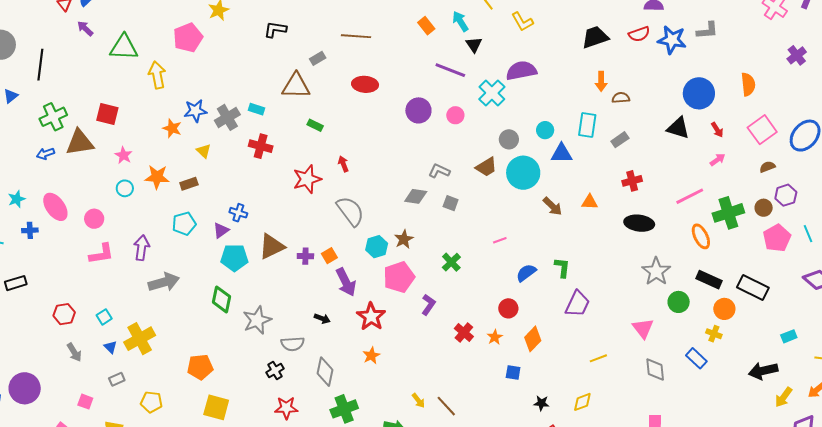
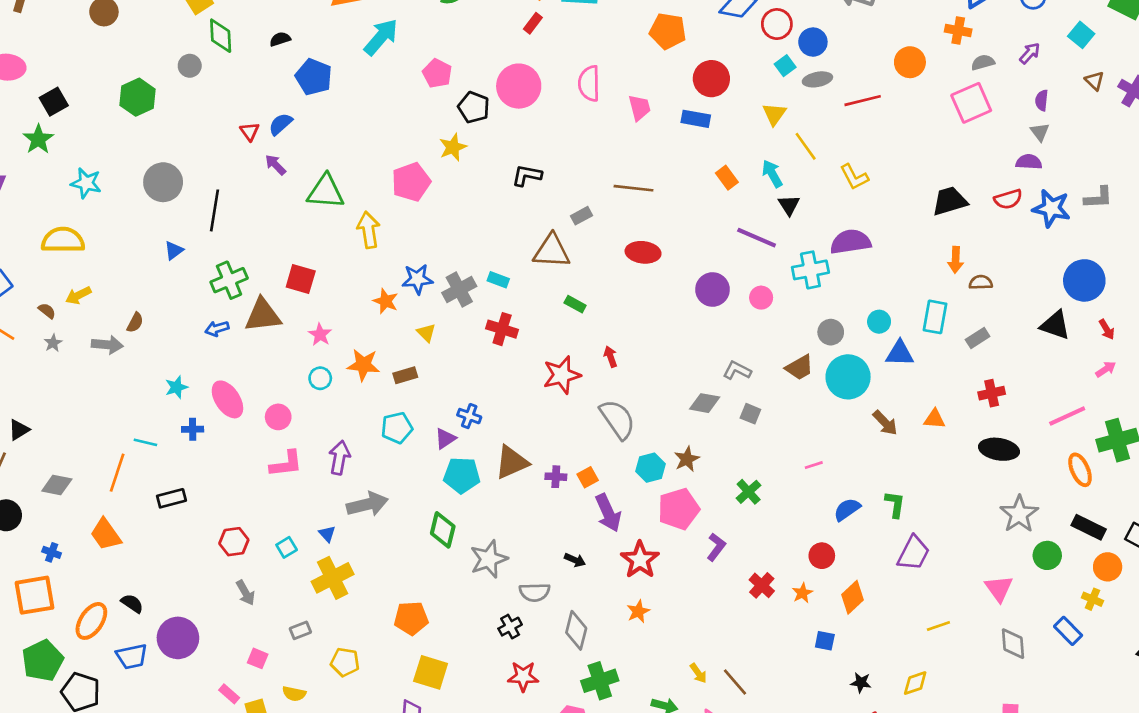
cyan cross: (492, 93) -> (810, 270), turned 32
blue triangle: (110, 347) -> (327, 534), moved

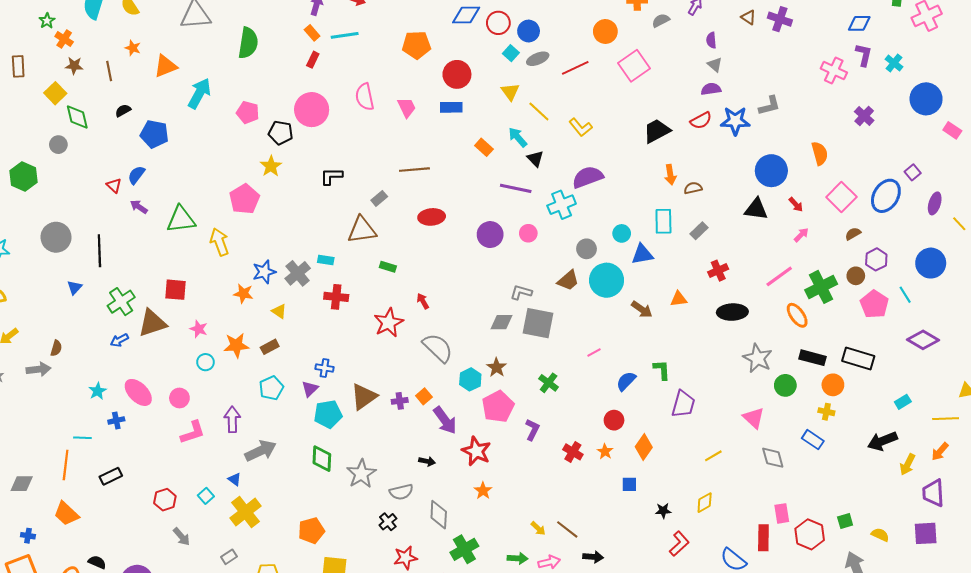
pink square: (971, 103) -> (634, 66), moved
gray square: (750, 414) -> (538, 323), size x2.0

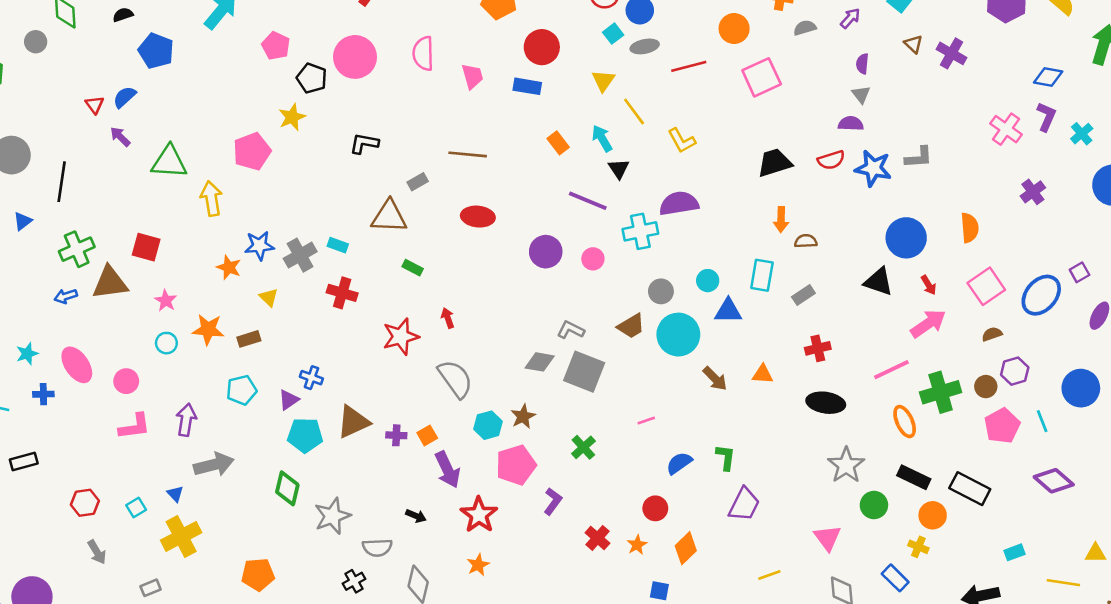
pink arrow: (801, 235) -> (928, 324), size x1.8

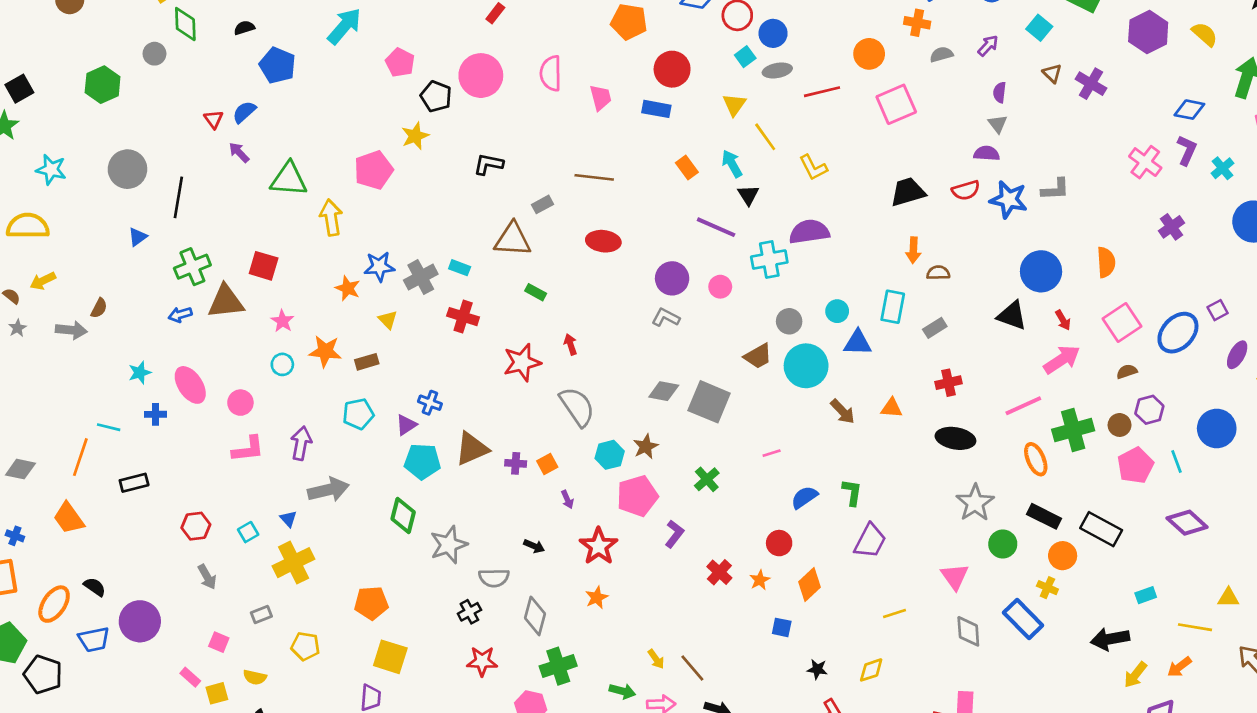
gray L-shape: (571, 330) -> (666, 317), moved
purple arrow: (448, 470) -> (567, 499), size x0.5
blue rectangle: (895, 578) -> (1023, 619), size x1.4

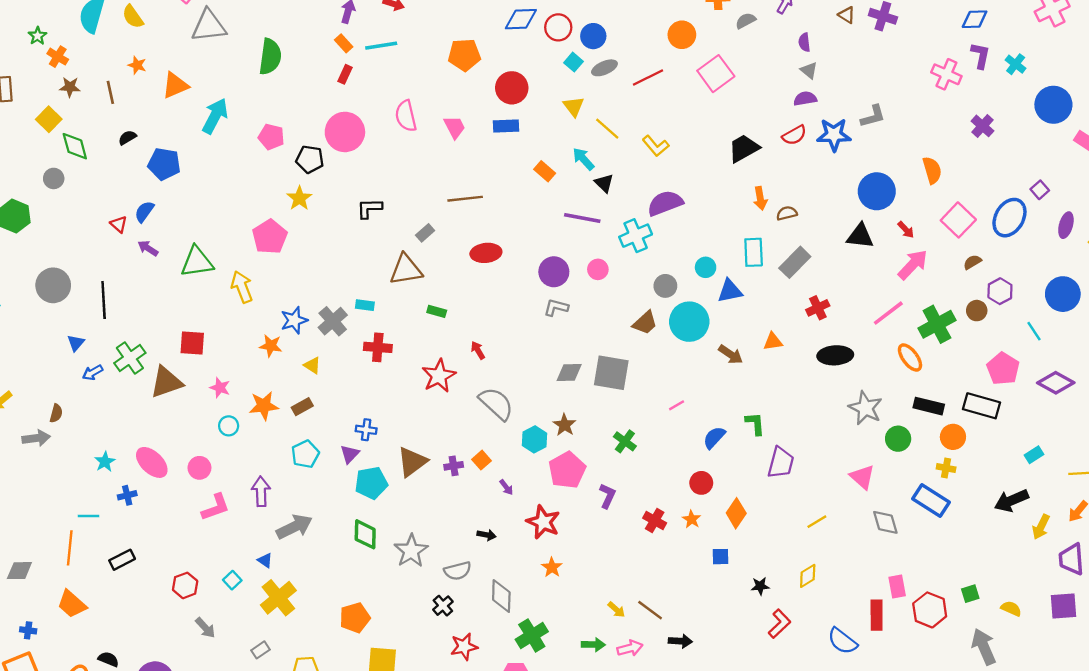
blue arrow: (180, 315) -> (93, 373), moved
gray rectangle: (935, 328) -> (795, 262), size x1.5
pink pentagon: (1135, 465) -> (1003, 369), moved

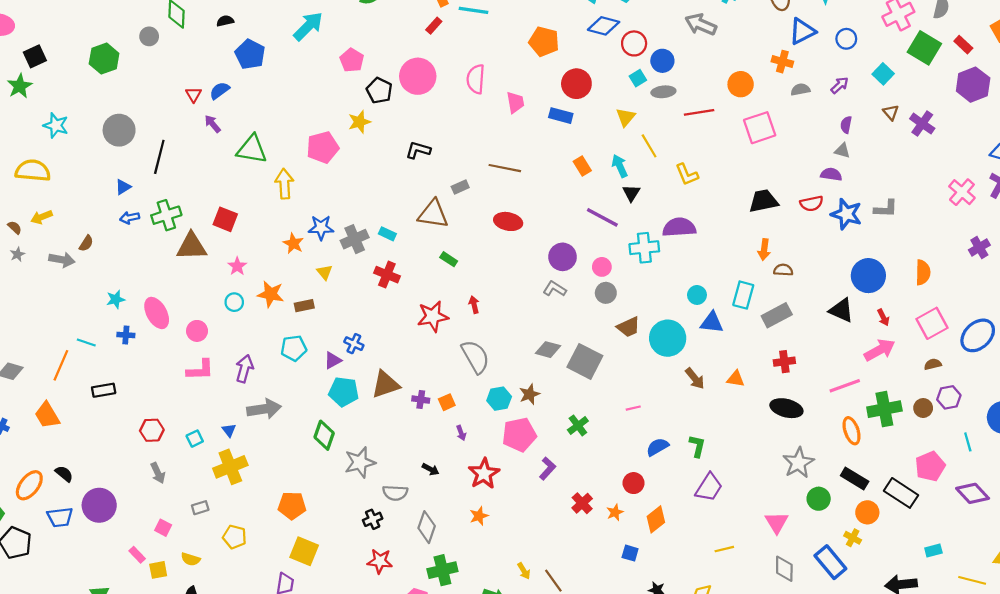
gray triangle: (809, 70) -> (842, 151), turned -42
gray circle: (665, 286) -> (606, 293), moved

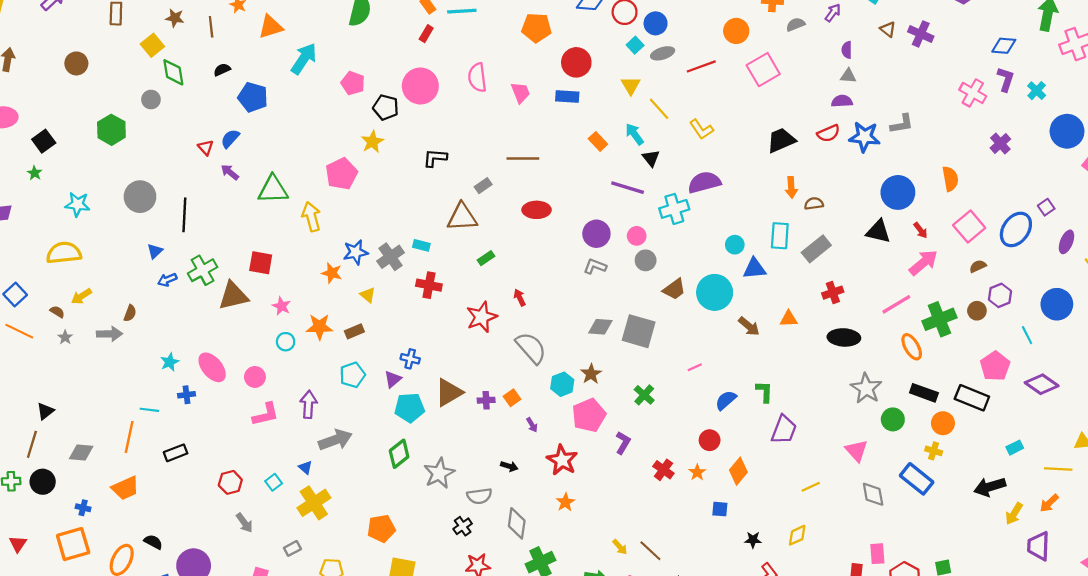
green star: (20, 86) -> (35, 173), size x0.6
green rectangle: (449, 259) -> (486, 258), turned -56
orange trapezoid: (47, 415) -> (125, 488), turned -72
green diamond: (324, 435) -> (399, 454), turned 44

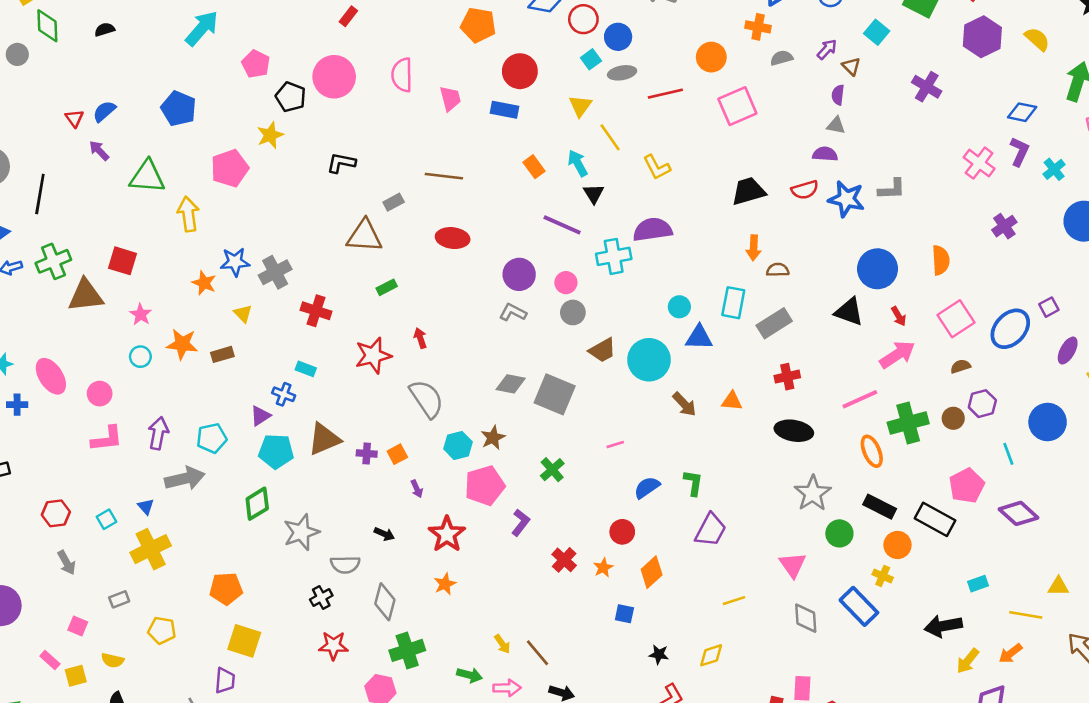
brown triangle: (888, 29) -> (851, 66), moved
blue pentagon: (253, 97) -> (179, 109), moved
cyan rectangle: (421, 245) -> (306, 369), moved
cyan pentagon: (352, 375) -> (212, 438), moved

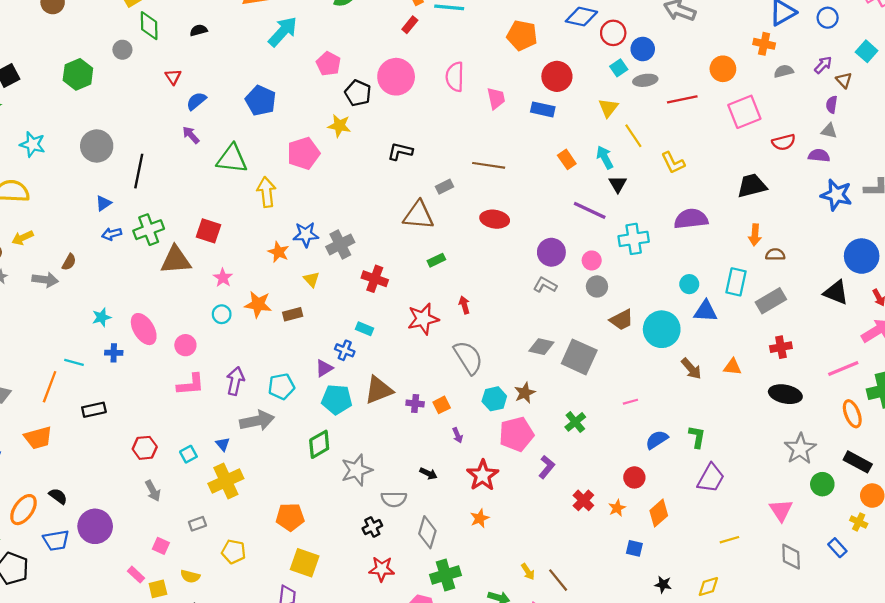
red triangle: (74, 118) -> (173, 77), moved
yellow star: (270, 135) -> (339, 126), turned 30
red semicircle: (805, 190) -> (784, 142), moved
purple semicircle: (653, 230) -> (691, 219), moved
blue rectangle: (859, 606) -> (837, 548), size x0.6

